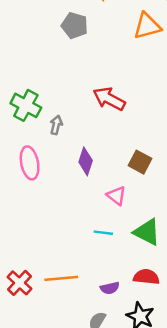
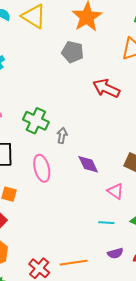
red arrow: (109, 99) -> (106, 88), moved
purple diamond: (86, 161) -> (88, 164), turned -40
purple semicircle: (110, 288) -> (115, 253), moved

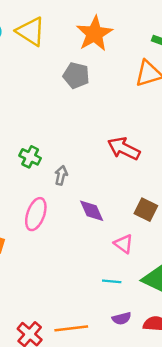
red arrow: (106, 88) -> (124, 149), moved
green cross: (36, 121) -> (30, 157), size x0.7
pink ellipse: (42, 168) -> (36, 214), turned 32

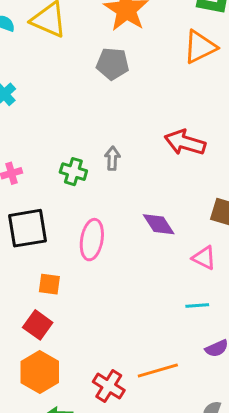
gray arrow: (61, 175) -> (112, 158), moved

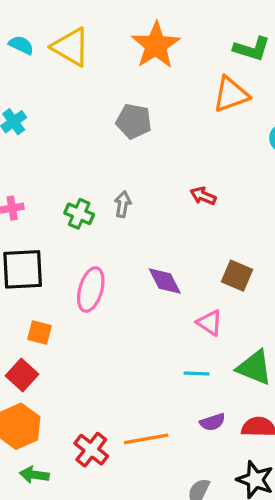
gray pentagon: (113, 64) -> (134, 121), moved
red arrow: (185, 142) -> (203, 196), size x0.6

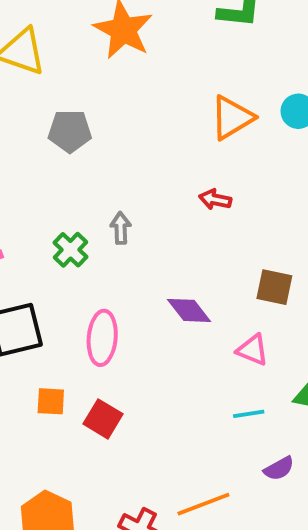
orange triangle: (231, 94) -> (232, 118), moved
gray pentagon: (134, 121) -> (70, 131), moved
green cross: (79, 214) -> (71, 250), turned 32
red square: (22, 375) -> (103, 419), moved

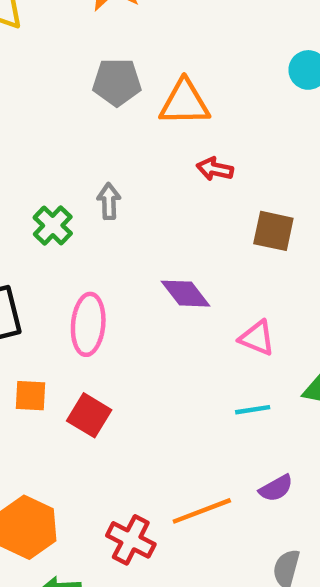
orange triangle: (232, 118) -> (185, 103), moved, turned 30
gray pentagon: (70, 131) -> (117, 82), moved
brown square: (274, 287) -> (273, 231), moved
purple semicircle: (279, 469) -> (276, 488), moved

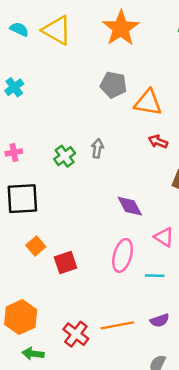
pink ellipse: (88, 324) -> (123, 255), moved
orange square: (30, 396) -> (36, 246), turned 36
red square: (89, 415) -> (66, 263), turned 30

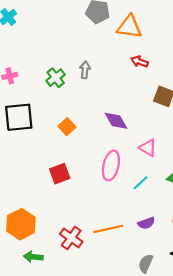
orange square: (36, 246) -> (67, 127), moved
cyan line: (155, 276) -> (141, 183), turned -42

